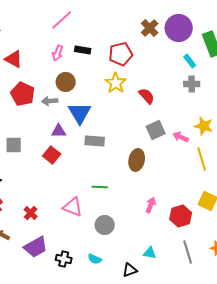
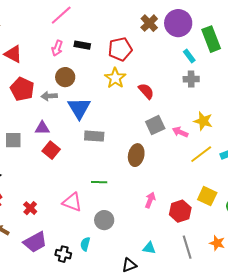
purple triangle: (59, 131) -> (42, 128), moved
yellow line: (202, 159) -> (201, 154), turned 70
cyan semicircle: (95, 259) -> (85, 244), moved, turned 80

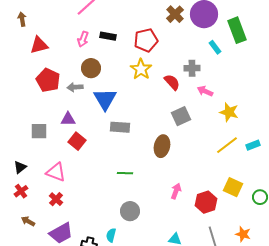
red triangle: (13, 54) -> (39, 45), turned -42
gray cross: (191, 79) -> (192, 68), moved
pink arrow: (180, 132) -> (205, 91), moved
pink triangle: (72, 202) -> (56, 172), moved

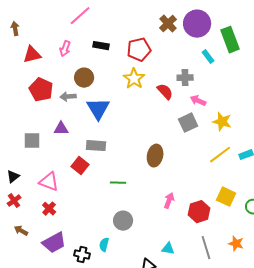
pink arrow: (83, 39) -> (65, 49), moved
gray square: (181, 116) -> (188, 123), moved
gray rectangle: (120, 127) -> (96, 146), moved
red square: (77, 141) -> (80, 166), moved

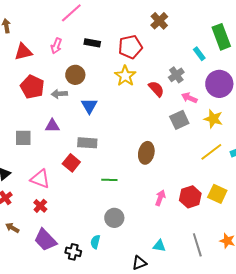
purple circle: (197, 24) -> (219, 84), moved
gray cross: (185, 78) -> (176, 75), turned -35
blue triangle: (98, 109) -> (89, 106), size x0.7
red hexagon: (199, 212) -> (190, 197), moved
purple trapezoid: (54, 243) -> (45, 240), turned 75

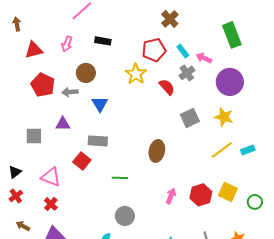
red pentagon: (130, 47) -> (154, 50), moved
cyan rectangle: (199, 54) -> (183, 51), moved
pink arrow: (189, 98) -> (204, 58), moved

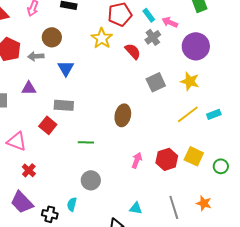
red cross: (51, 204) -> (29, 170), moved

